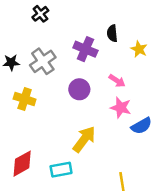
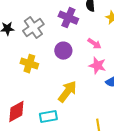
yellow cross: (25, 99) -> (29, 64), moved

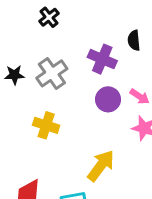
purple circle: (63, 51) -> (108, 99), moved

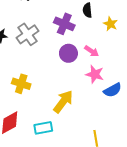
yellow cross: (46, 125) -> (21, 84), moved

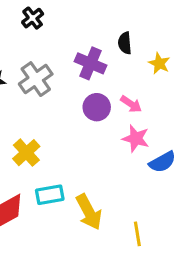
yellow cross: (21, 84) -> (26, 153), turned 30
yellow arrow: (63, 102) -> (89, 212), moved, turned 115
cyan rectangle: (43, 128) -> (50, 195), moved

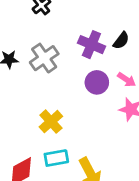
black semicircle: (125, 43) -> (121, 41), moved, turned -138
yellow cross: (26, 153) -> (51, 122), moved

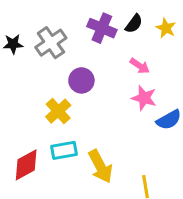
purple circle: (97, 82) -> (81, 80), moved

